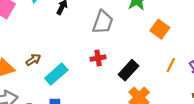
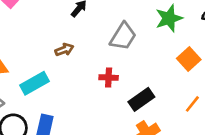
brown arrow: (33, 60) -> (64, 50), moved
cyan rectangle: (56, 74) -> (35, 83), moved

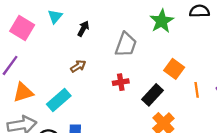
orange square: (189, 59) -> (174, 69), moved
orange line: (192, 104) -> (197, 90), turned -35

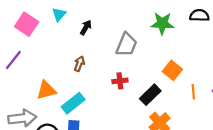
green star: (162, 21) -> (162, 23), turned 30
brown arrow: (78, 66) -> (79, 64), turned -40
orange triangle: (23, 92) -> (46, 90), moved
cyan rectangle: (59, 100) -> (73, 103), moved

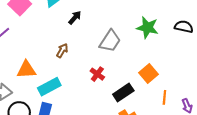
red cross: (120, 81) -> (97, 74), turned 32

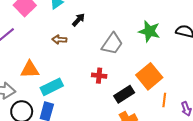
brown arrow: (62, 51) -> (59, 40), moved, turned -120
orange square: (149, 73) -> (149, 76), size x1.4
red cross: (97, 74) -> (99, 76), turned -32

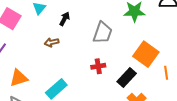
orange triangle: (30, 70) -> (19, 78), moved

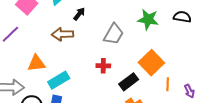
brown arrow: (52, 42) -> (62, 34), size x1.5
orange triangle: (19, 78) -> (36, 63), moved

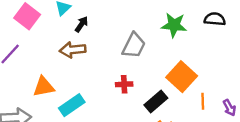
black arrow: (79, 14) -> (81, 24), moved

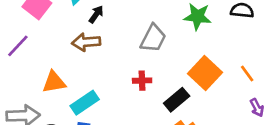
orange line: (203, 101) -> (247, 73), moved, turned -35

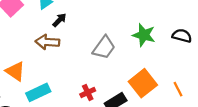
red cross: (142, 81) -> (88, 92), moved, turned -32
orange triangle: (54, 82) -> (15, 71), turned 35

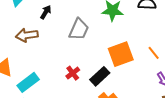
black arrow: (59, 20) -> (46, 12), moved
orange square: (143, 83) -> (121, 54), turned 30

